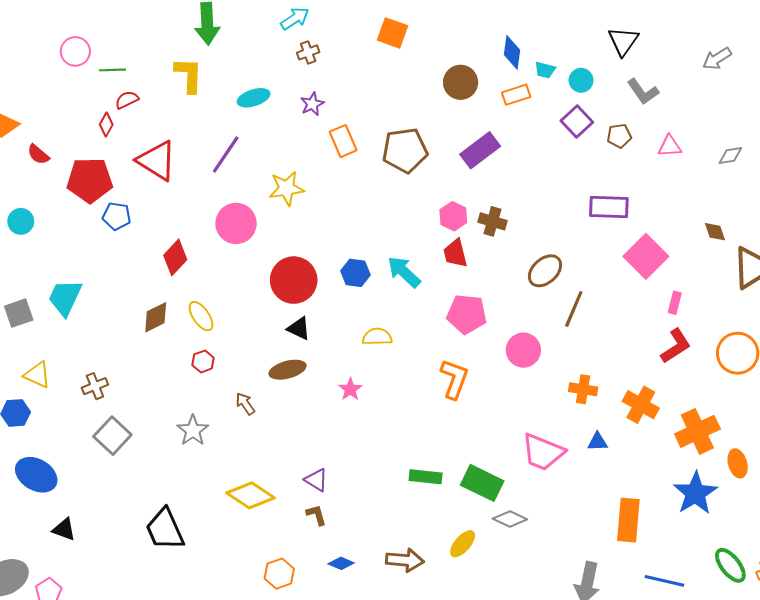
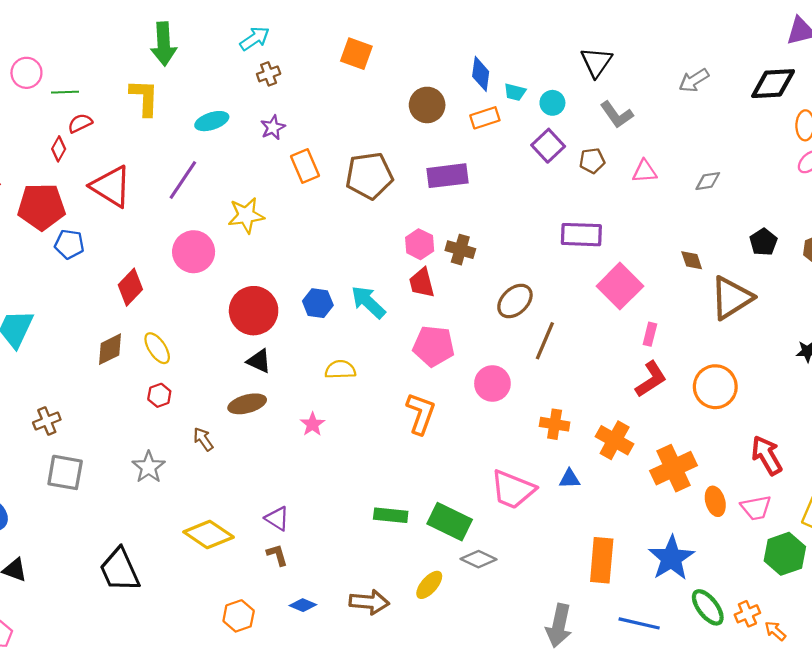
purple rectangle: (480, 150) -> (447, 176), turned 30
gray square: (112, 436) -> (65, 472), turned -33
blue star: (695, 493) -> (671, 558), moved

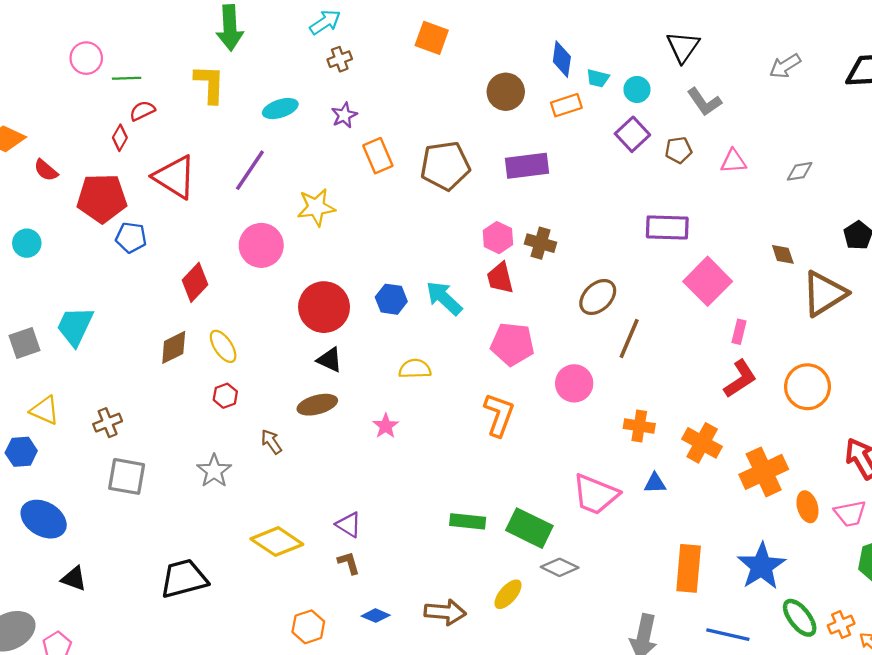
black trapezoid: (120, 570) -> (184, 579), turned 99

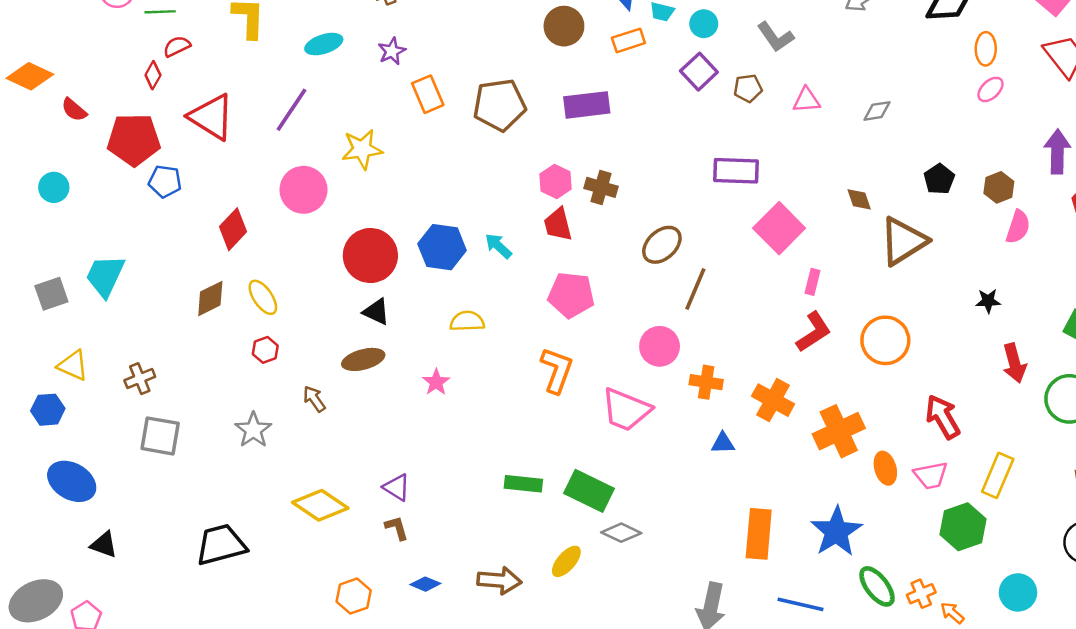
cyan arrow: (444, 298) -> (498, 246), size x0.7
blue hexagon: (391, 299) -> (442, 247), size x1.4
pink circle: (574, 383) -> (660, 346), moved
pink trapezoid: (595, 494) -> (626, 410), moved

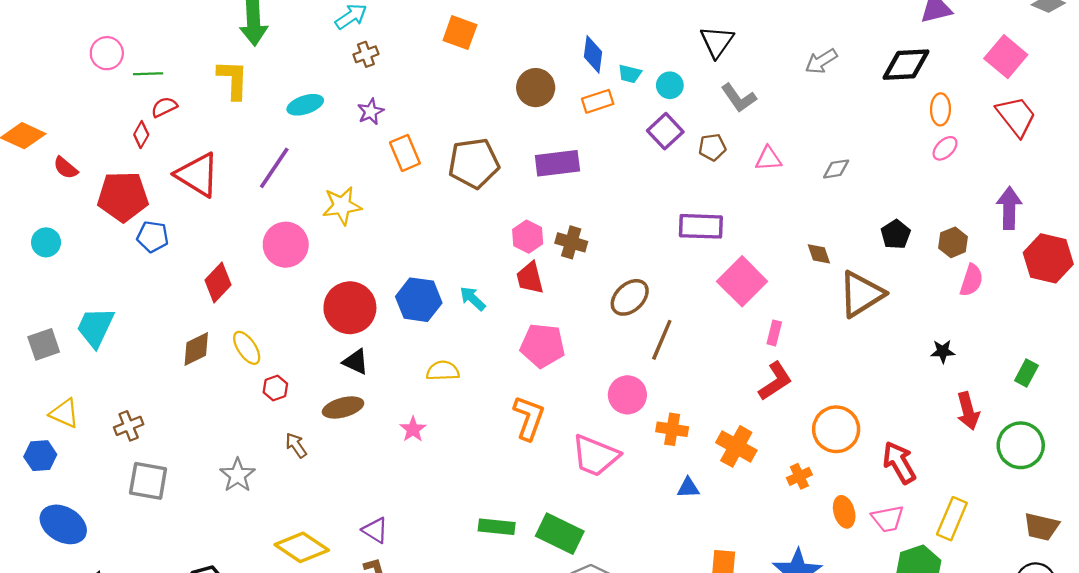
orange circle: (885, 340) -> (836, 429), moved
red hexagon: (265, 350) -> (275, 388), moved
orange cross: (839, 431) -> (799, 476), size x0.5

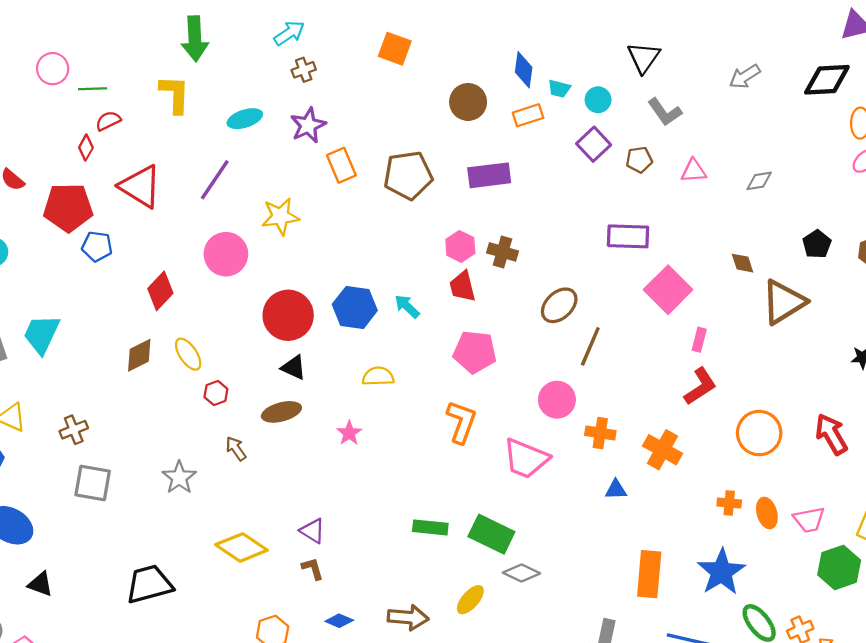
purple star: (371, 112) -> (308, 125), size x1.4
red arrow: (899, 463) -> (831, 434), moved
orange cross: (799, 476) -> (729, 503), moved, turned 30

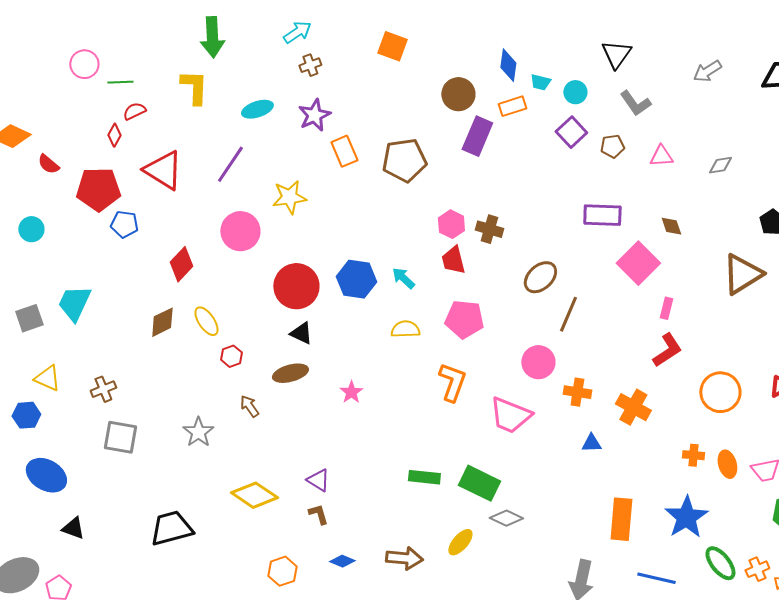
purple rectangle: (489, 175) -> (477, 136), moved, turned -60
brown diamond: (742, 263) -> (671, 226), moved
yellow semicircle: (378, 376) -> (405, 329), moved

